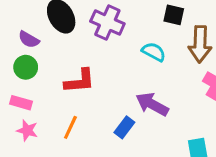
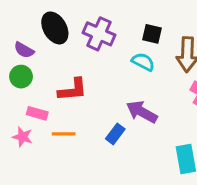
black square: (174, 15) -> (152, 34), moved
pink rectangle: (21, 103) -> (37, 113), moved
orange line: (70, 127) -> (64, 134), turned 65

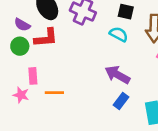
red L-shape: (73, 90) -> (46, 38), moved
pink rectangle: (37, 113) -> (33, 76), turned 70
blue rectangle: (115, 134) -> (121, 101), moved

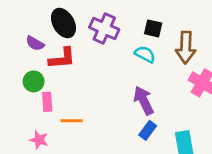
green circle: (20, 46) -> (34, 81), moved
purple arrow: (117, 75) -> (144, 100), turned 35
pink star: (21, 95) -> (39, 140), moved

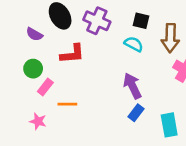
red L-shape: (62, 58) -> (72, 54), moved
pink rectangle: (47, 102) -> (45, 87), turned 42

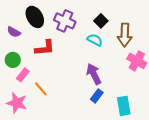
black square: (141, 21) -> (101, 21), turned 32
orange line: (67, 104) -> (41, 89), turned 49
pink star: (38, 121) -> (17, 103), size x1.5

